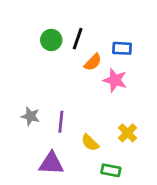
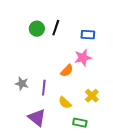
orange semicircle: (93, 62) -> (67, 71), moved
pink star: (115, 80) -> (83, 58), turned -30
purple triangle: (51, 163) -> (37, 118), turned 36

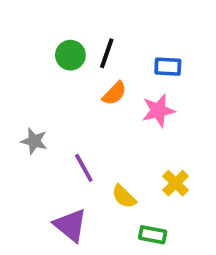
orange semicircle: (67, 71) -> (114, 93), moved
gray star: (22, 84) -> (34, 141), moved
purple line: (44, 88) -> (84, 168), turned -35

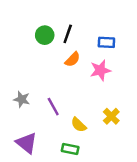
gray star: (34, 141) -> (22, 99), moved
purple triangle: (70, 225) -> (27, 143), moved
green rectangle: (153, 235) -> (70, 149), moved

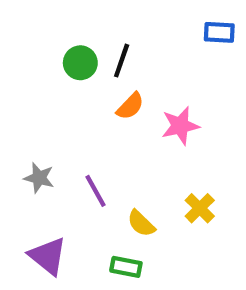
blue rectangle: (106, 42) -> (219, 32), moved

